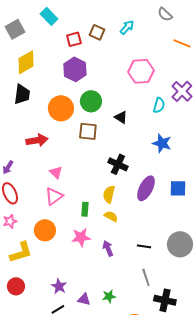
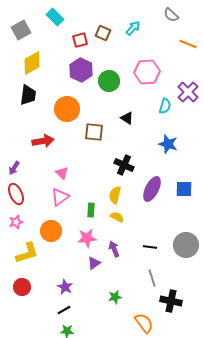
green circle: (91, 101) -> (109, 81), moved
purple triangle: (84, 299) -> (94, 263), moved, turned -48

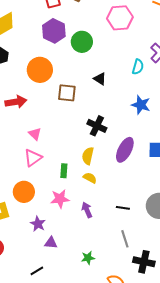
pink hexagon: (147, 72) -> (120, 18), moved
purple triangle: (94, 263) -> (51, 243), moved, turned 40
purple star: (65, 287) -> (38, 224), moved

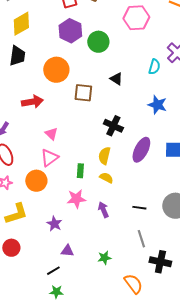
orange circle: (24, 192) -> (36, 181), moved
purple triangle: (51, 243) -> (67, 251), moved

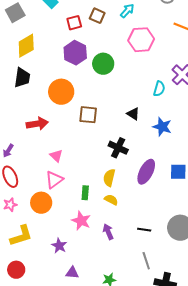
black triangle: (116, 79) -> (133, 114), moved
pink star: (76, 199) -> (81, 221), turned 30

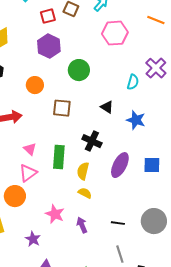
green circle: (103, 64) -> (79, 70), moved
orange circle: (61, 92) -> (35, 85), size x0.7
green rectangle: (85, 193) -> (59, 157), moved, size x1.6

